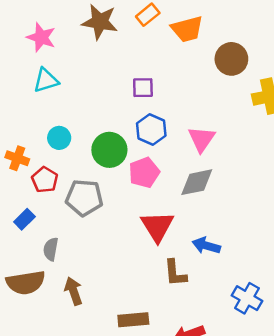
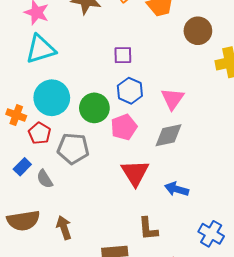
cyan triangle: (46, 80) -> (41, 49), size x1.4
cyan circle: (59, 138) -> (52, 98), size x1.8
gray semicircle: (51, 249) -> (45, 179), moved, turned -42
brown L-shape: (175, 273) -> (148, 229), moved

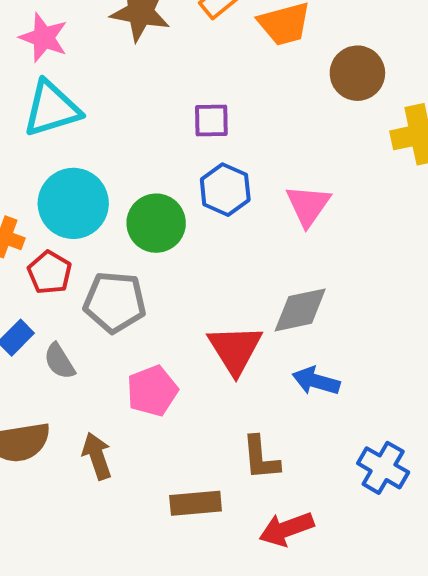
pink pentagon: (124, 127) -> (152, 391), moved
gray diamond: (168, 135) -> (300, 310), moved

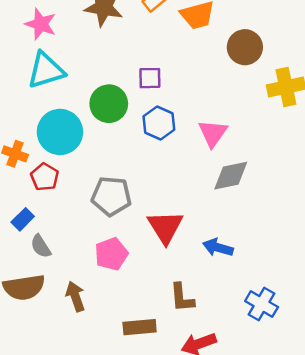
green circle: (156, 223) -> (109, 104), moved
gray pentagon: (115, 302) -> (111, 196), moved
gray diamond: (300, 310) -> (231, 176), moved
gray semicircle: (59, 361) -> (41, 246), moved

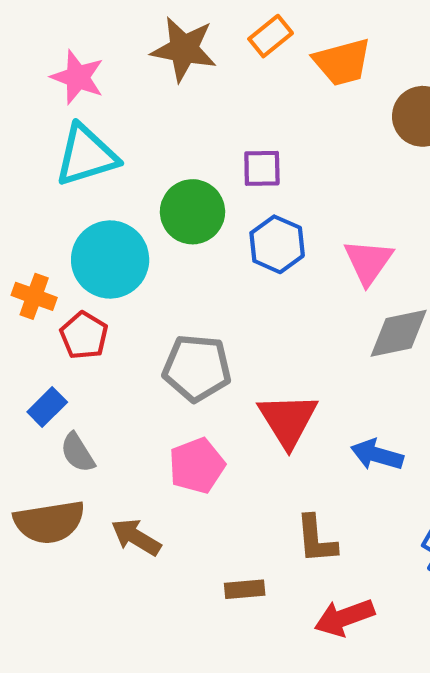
brown arrow: (75, 296) -> (136, 537), turned -40
brown rectangle: (140, 327) -> (245, 589), size x0.7

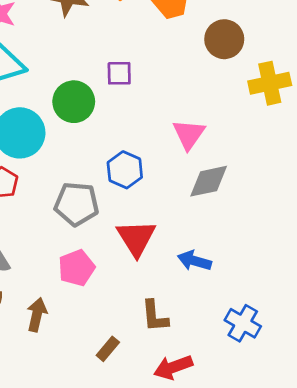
blue hexagon: (277, 244) -> (125, 170), moved
brown arrow: (136, 537) -> (37, 315), turned 72
brown rectangle: (245, 589) -> (108, 349), turned -45

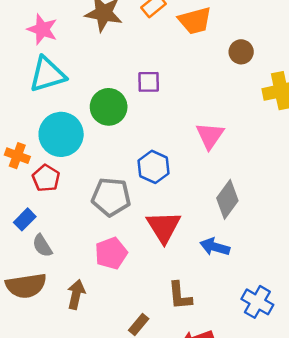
brown circle: (224, 39) -> (241, 52), size x0.7
gray diamond: (209, 181) -> (227, 199), moved, turned -42

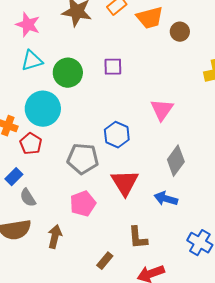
brown circle: (241, 52) -> (180, 32), moved
cyan triangle: (47, 74) -> (32, 61), size x0.7
green circle: (109, 107) -> (68, 73), moved

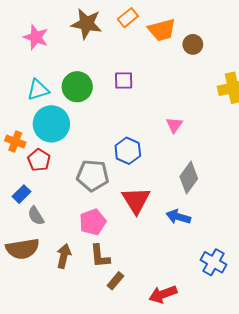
cyan triangle: (32, 61) -> (38, 90), moved
pink triangle: (162, 110) -> (174, 125), size x0.7
brown L-shape: (138, 238) -> (100, 256), moved

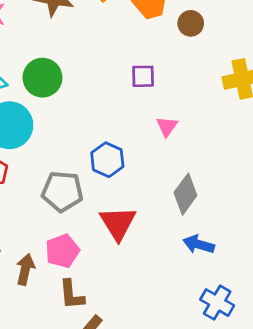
purple square: (124, 81) -> (143, 76), moved
blue arrow: (178, 217) -> (199, 244), moved
brown arrow: (64, 256) -> (25, 269), moved

